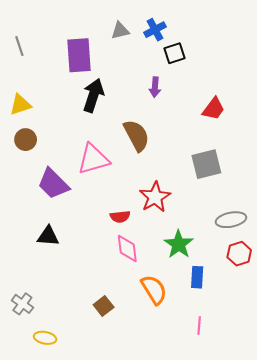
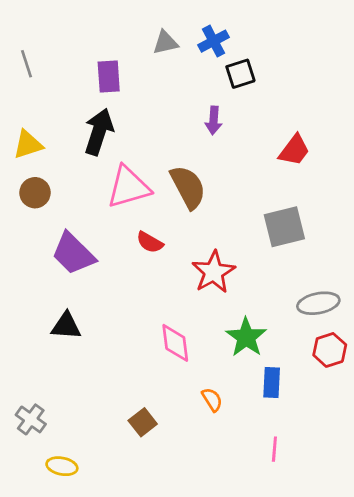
purple rectangle: (79, 55) -> (109, 77), size x0.7
black arrow: (93, 95) -> (99, 132), moved
pink triangle: (93, 159) -> (129, 187), moved
red semicircle: (120, 217) -> (150, 242), moved, turned 36
orange semicircle: (154, 290) -> (212, 400), size x0.6

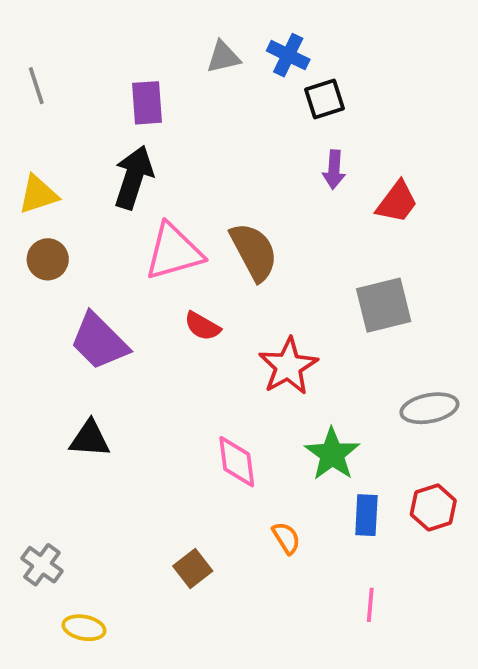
blue cross: (214, 41) -> (288, 55), turned -36
purple arrow: (214, 120) -> (334, 170), moved
red hexagon: (330, 350) -> (433, 507), moved

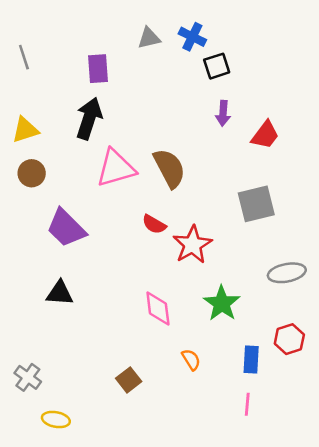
red semicircle: (202, 326) -> (154, 224), moved
blue rectangle: (366, 515) -> (251, 360), moved

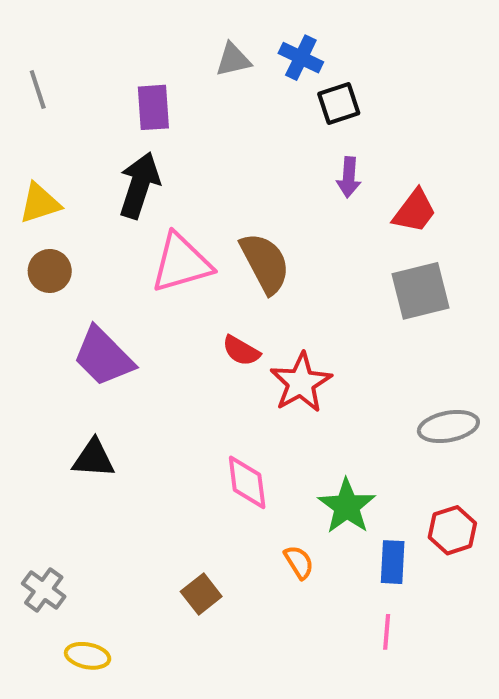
gray square: (256, 204) -> (421, 291), moved
green star: (222, 303) -> (347, 506), moved

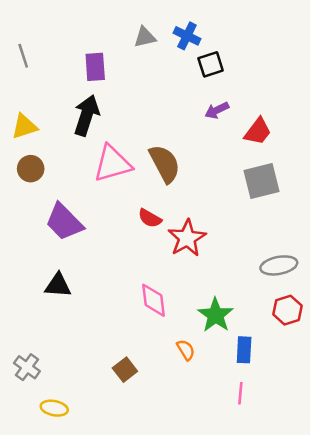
purple arrow: (349, 177) -> (217, 110), turned 60
red hexagon: (452, 530) -> (288, 310), moved

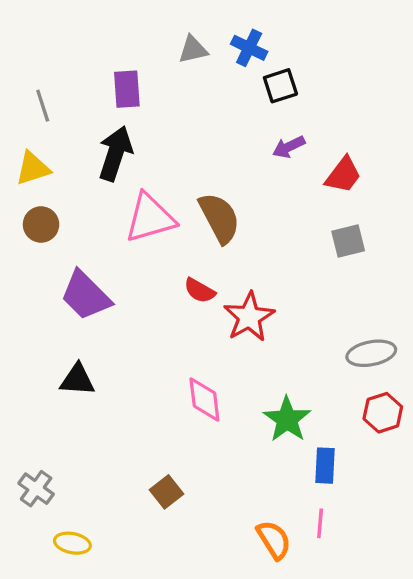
gray line: (23, 56) -> (43, 106), moved
gray square: (261, 181) -> (348, 241), size x0.7
orange semicircle: (186, 350) -> (274, 540), moved, size x1.4

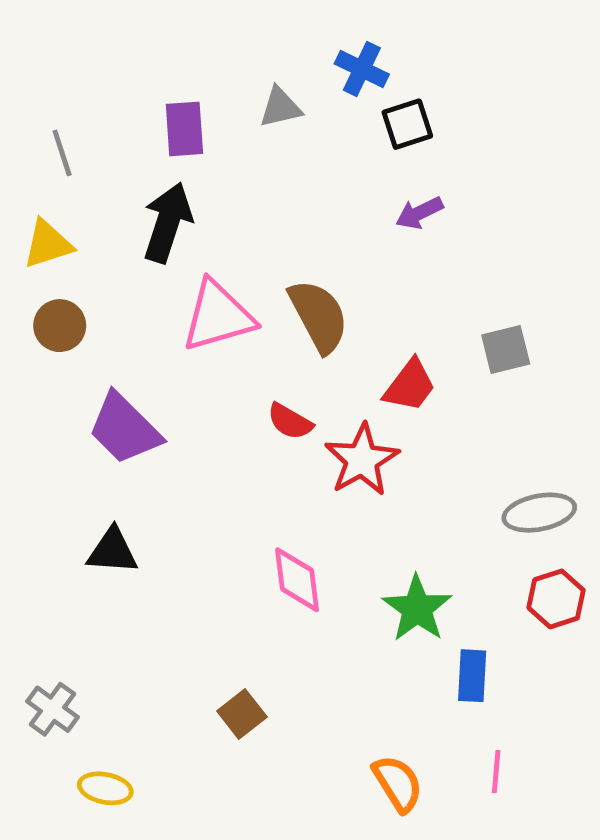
gray triangle: (193, 49) -> (280, 107), moved
red trapezoid: (343, 175) -> (410, 386), moved
pink line: (320, 523) -> (496, 772), moved

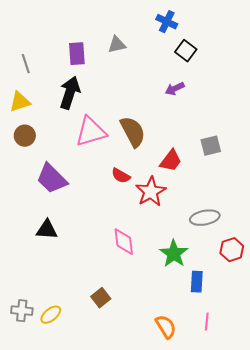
blue cross: (362, 69) -> (167, 22), moved
black square: (407, 124) -> (186, 51), moved, turned -35
gray ellipse: (539, 513) -> (205, 218), moved
gray cross: (53, 709) -> (22, 311), moved, turned -30
yellow ellipse: (105, 788) -> (51, 315), moved, turned -50

